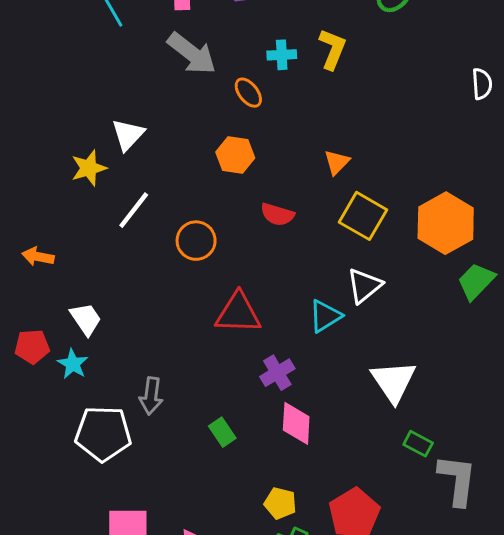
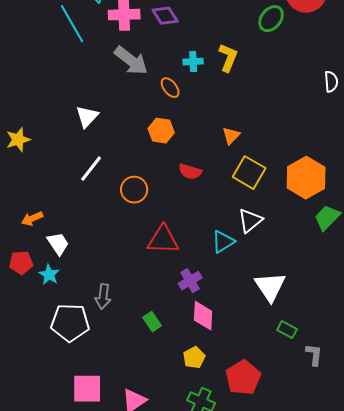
yellow star: (89, 168) -> (18, 140), moved
orange arrow: (38, 257) -> (32, 219), moved, turned -35
gray L-shape: (457, 480) -> (314, 355), size x0.6
yellow pentagon: (280, 503) -> (194, 358), moved, turned 30

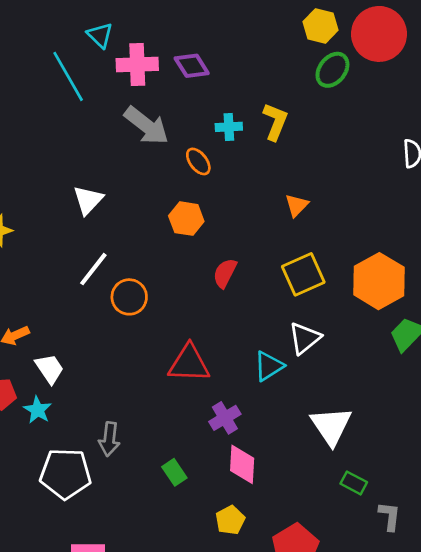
orange triangle: (231, 136) -> (297, 205), moved
red semicircle: (190, 172) -> (225, 273), turned 100
yellow square: (249, 173) -> (303, 274), turned 36
orange circle: (134, 190) -> (129, 297), moved

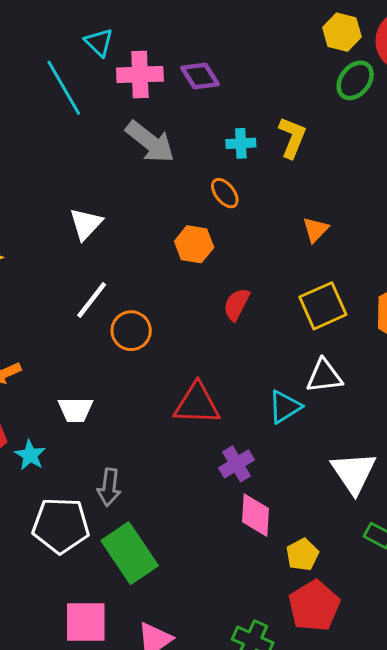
orange ellipse: (198, 161) -> (225, 193), moved
white triangle: (305, 338) -> (324, 376), turned 32
white trapezoid: (50, 369) -> (76, 410), moved, turned 124
green rectangle: (174, 472) -> (130, 553), moved, size x2.0
yellow pentagon: (230, 520) -> (302, 555), moved

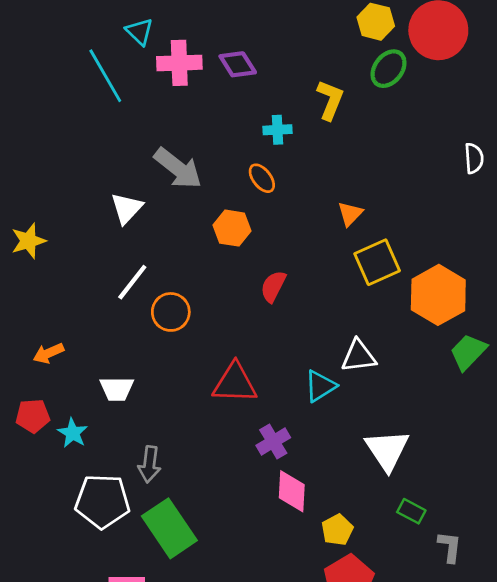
yellow L-shape: (292, 137) -> (330, 100), moved
gray arrow: (150, 142) -> (178, 168), moved
yellow square: (323, 306) -> (377, 262), moved

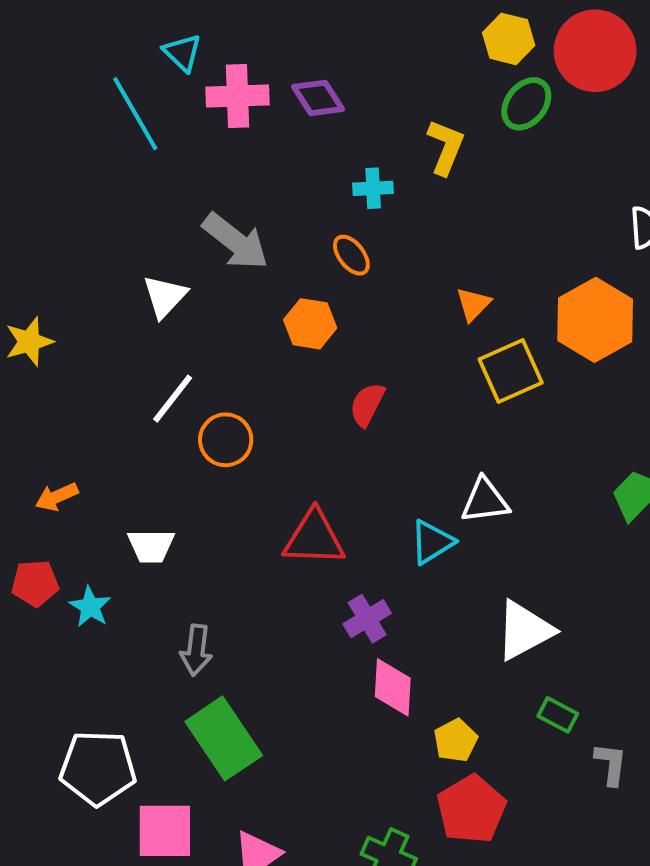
orange hexagon: (438, 295) -> (595, 320), moved
white triangle: (387, 450) -> (524, 630), turned 36
white pentagon: (102, 501) -> (98, 768), moved

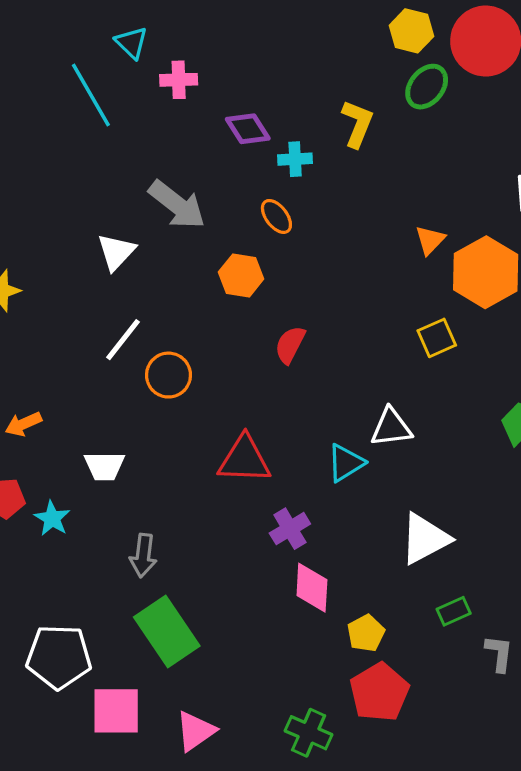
pink cross: (237, 96) -> (179, 80), size x0.7
purple diamond: (318, 98) -> (248, 129), moved
orange triangle: (473, 304) -> (430, 240), moved
yellow square: (511, 371) -> (437, 338), moved, size x0.7
green rectangle: (558, 715) -> (454, 611), turned -52

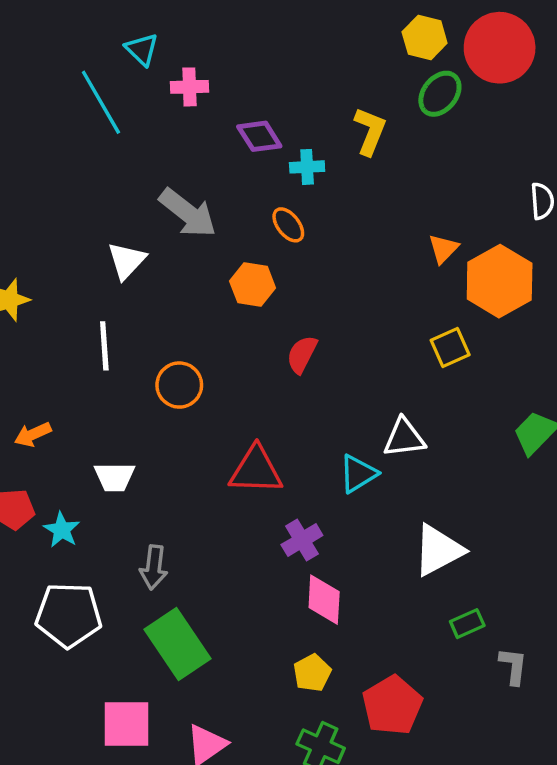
white line: (123, 340) -> (104, 346), moved, turned -42
yellow pentagon: (366, 633) -> (312, 673), moved
white pentagon: (59, 657) -> (69, 615), moved

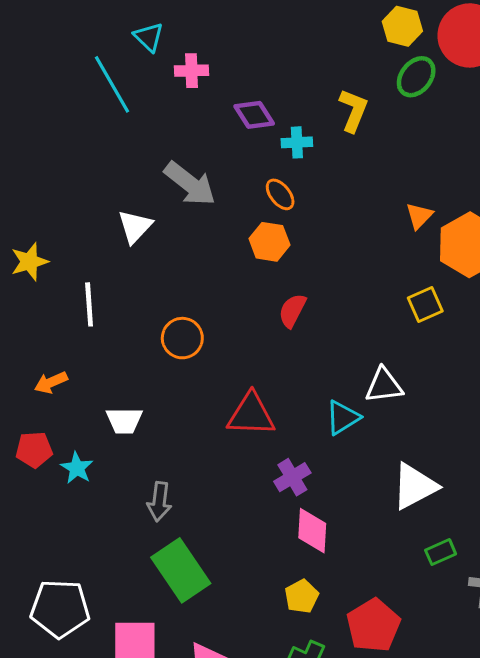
orange hexagon: (253, 285) -> (269, 242), moved
white line: (104, 346) -> (89, 304), moved
white pentagon: (69, 615) -> (60, 609), moved

